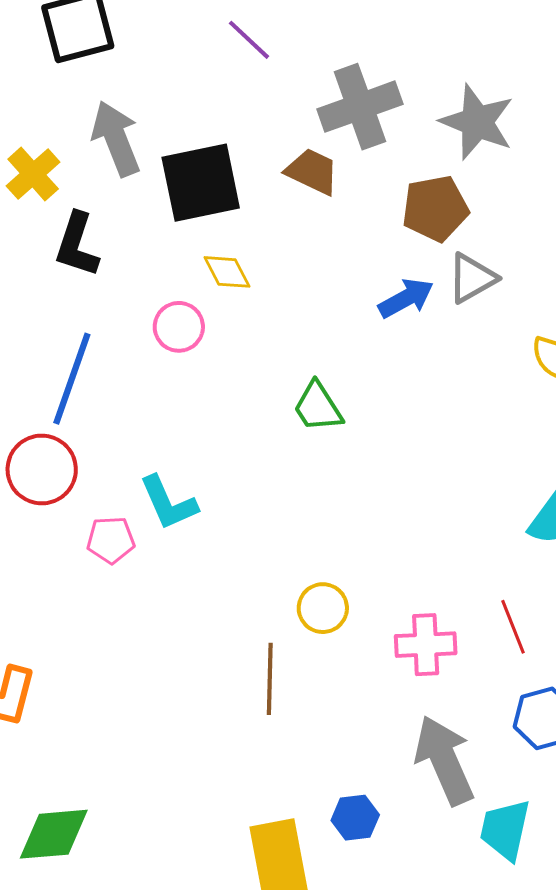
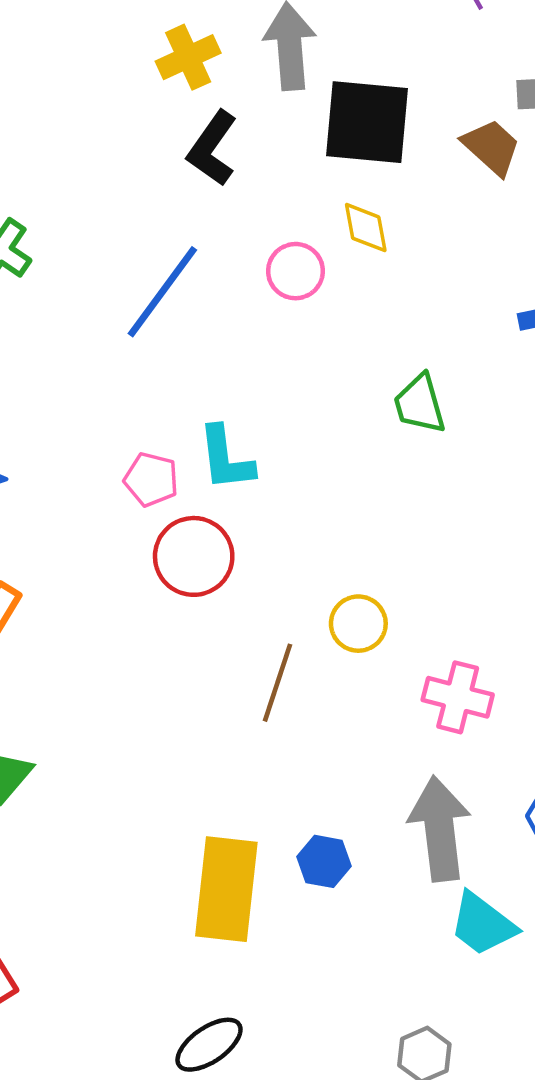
red circle: (42, 470) -> (194, 556), moved
cyan trapezoid: (505, 830) -> (483, 924), turned -82

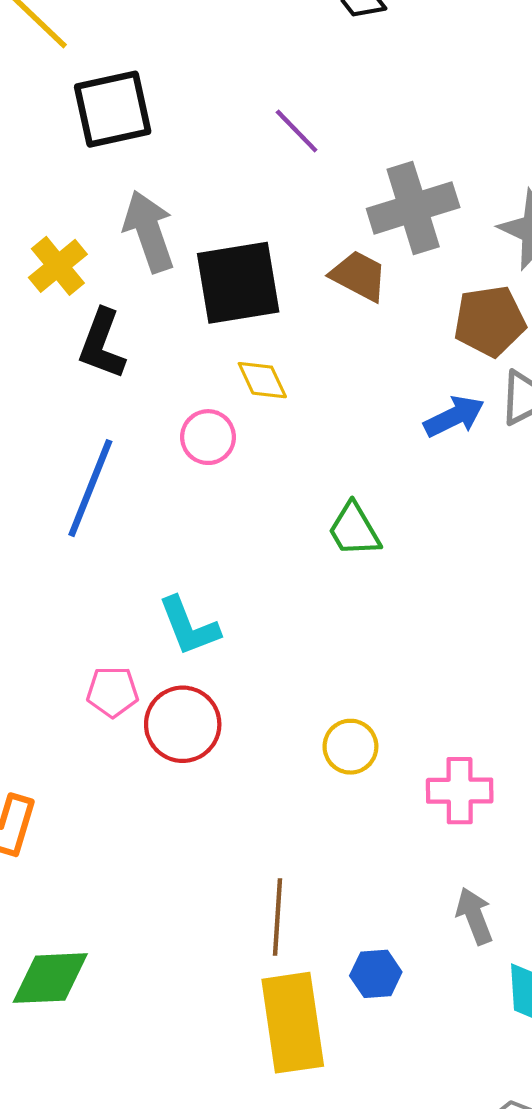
pink pentagon: (151, 479) -> (113, 692), moved
brown line: (277, 683) -> (277, 917), moved
gray arrow: (440, 829) -> (474, 916), size x0.6

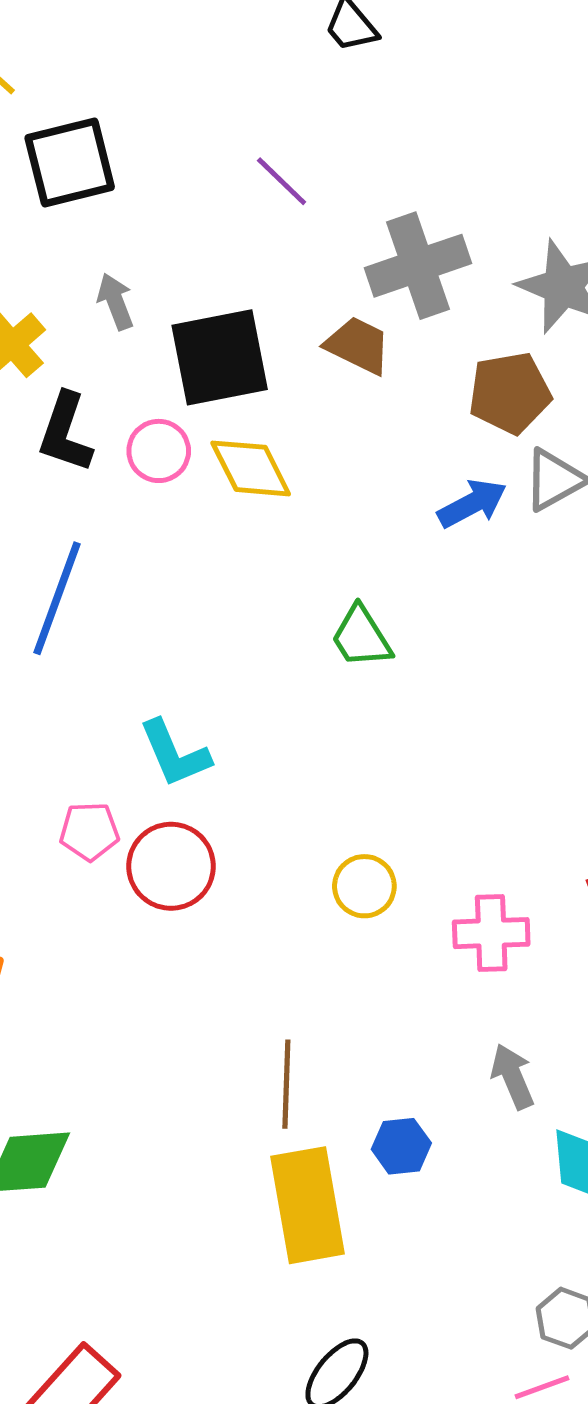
gray arrow: (149, 231) -> (115, 302), size x0.6
yellow diamond: (262, 380) -> (251, 468), size x1.4
pink circle: (208, 437) -> (159, 451), moved

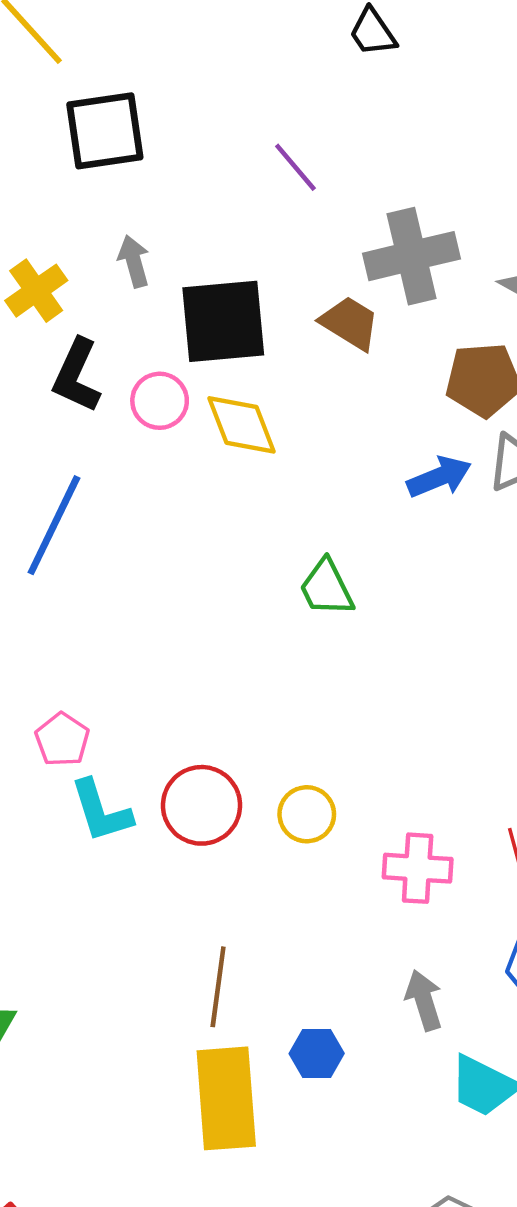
cyan L-shape: (175, 754) -> (101, 811), moved
pink pentagon: (89, 831) -> (62, 740), turned 30
red circle: (171, 866) -> (202, 805), moved

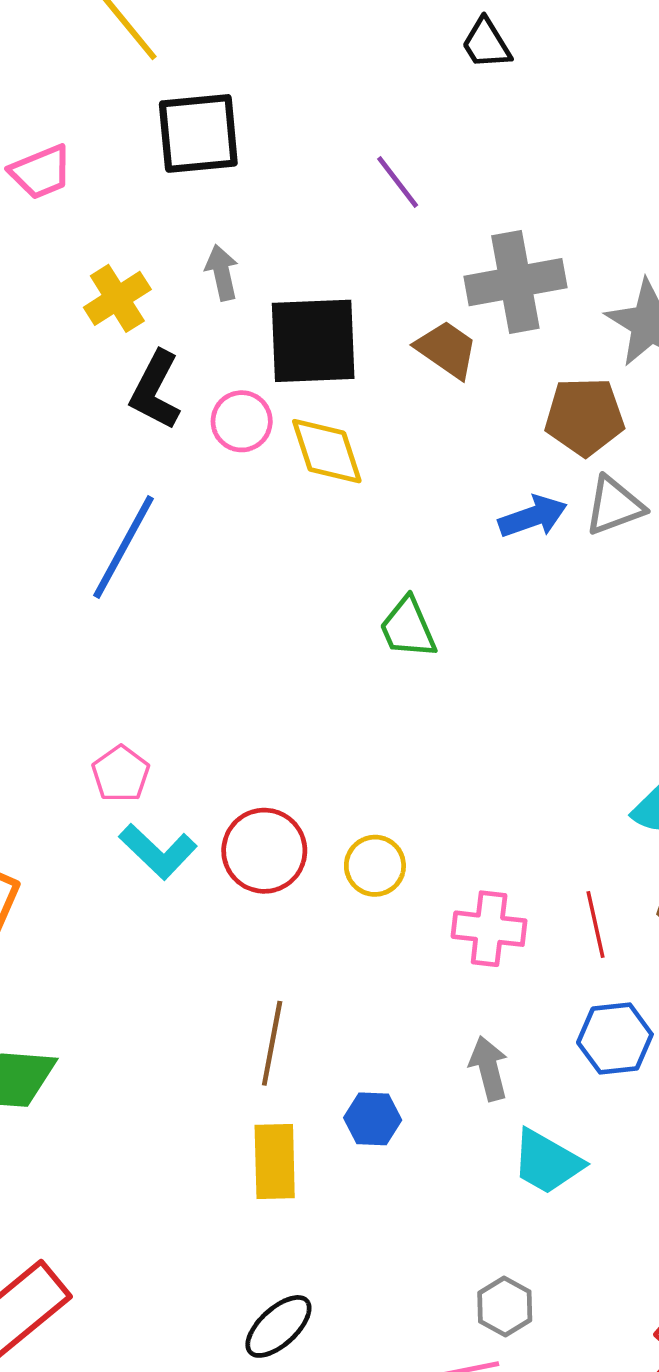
cyan L-shape: (101, 811) -> (158, 851), turned -32
yellow rectangle: (226, 1098) -> (275, 1162), size x0.7

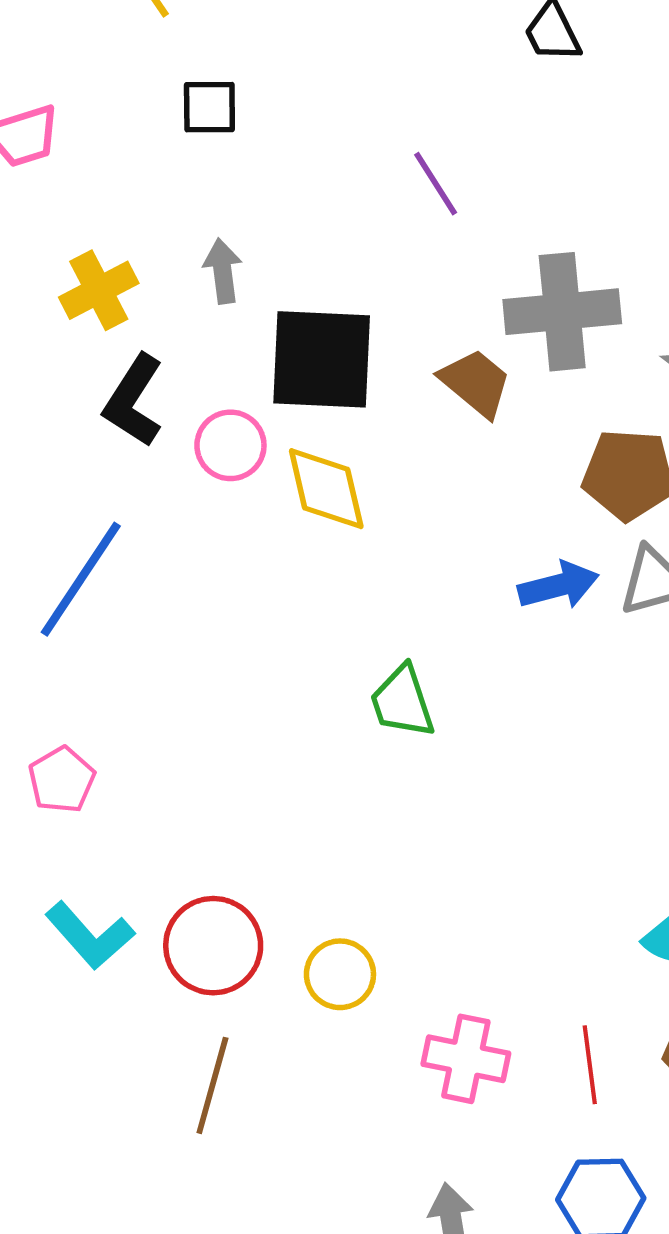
black square: (198, 133) -> (209, 107), size x0.6
pink pentagon: (121, 774) -> (62, 780), moved
brown line: (272, 1043) -> (212, 1085), moved

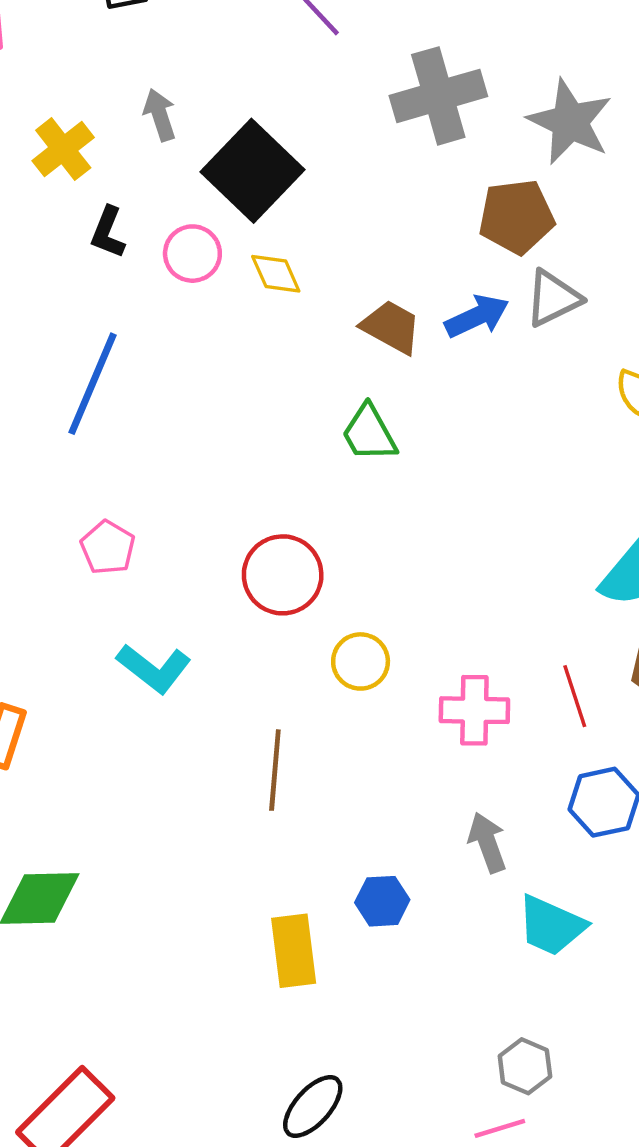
black square: (322, 359) -> (253, 171), turned -38
brown trapezoid: (476, 383) -> (391, 327), moved
black L-shape: (134, 401) -> (108, 232), size x0.7
yellow diamond: (326, 489) -> (276, 274), size x0.7
red circle: (213, 946) -> (283, 575), moved

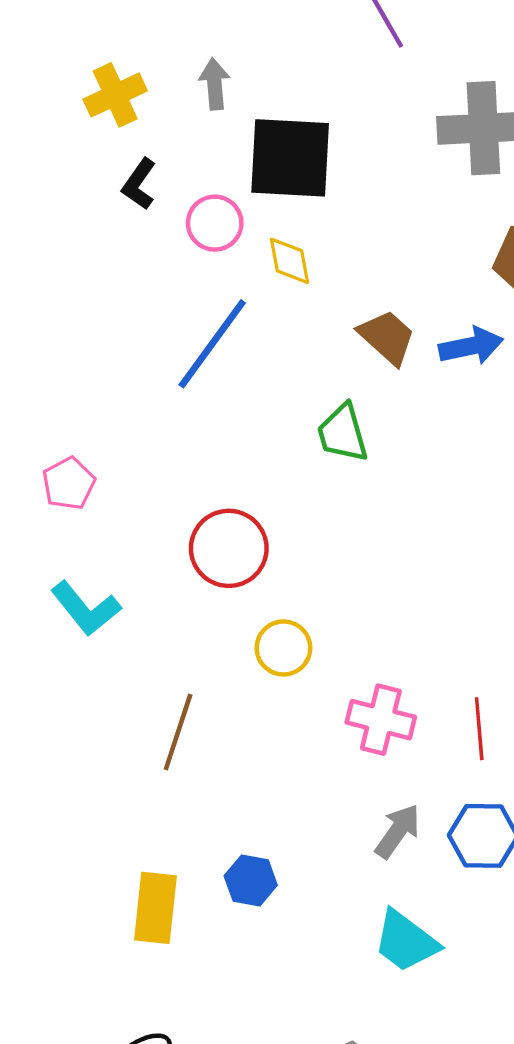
black square: (253, 171) -> (290, 158), turned 36
blue line: (93, 384) -> (212, 344), moved
gray arrow: (487, 842) -> (398, 831), moved, turned 42

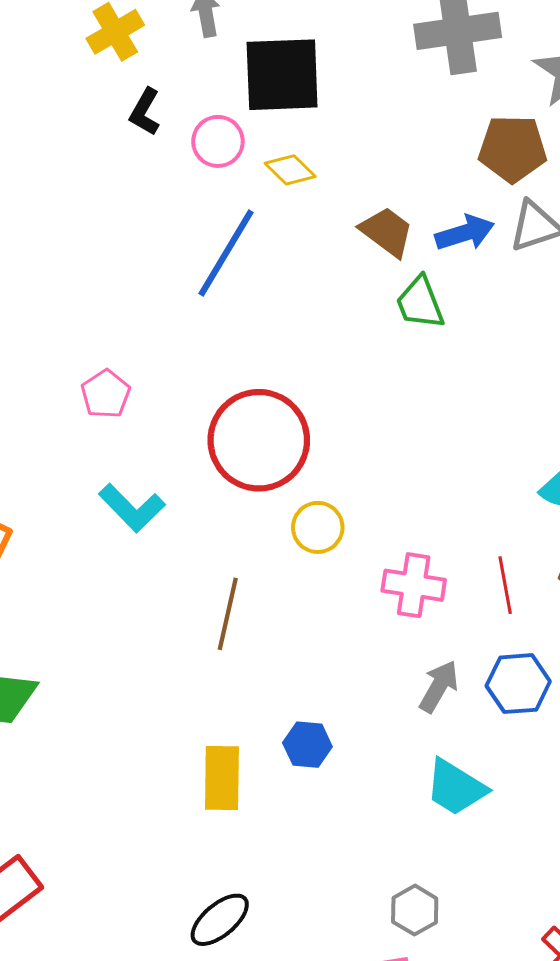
yellow diamond: (289, 261) -> (290, 170), turned -30
green trapezoid: (343, 433) -> (420, 303), moved
red circle: (229, 548) -> (259, 440), size x1.4

